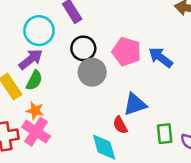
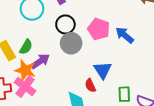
purple arrow: (31, 59) -> (40, 61), moved
blue triangle: (135, 104) -> (103, 70), turned -48
orange star: (35, 111) -> (25, 70), size x1.5

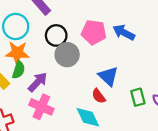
orange star: (25, 70) -> (17, 53), moved
pink cross: (25, 87) -> (41, 107), moved

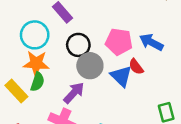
blue triangle: (108, 76) -> (121, 76), moved
purple arrow: (38, 82) -> (74, 93), moved
red semicircle: (99, 96) -> (136, 67), moved

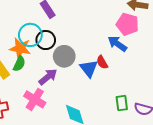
cyan circle: (35, 35) -> (30, 35), moved
pink pentagon: (119, 42) -> (127, 24), moved
black circle: (78, 45) -> (46, 40), moved

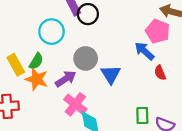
black circle: (46, 40) -> (88, 14), moved
orange star: (20, 48) -> (37, 79), moved
red semicircle: (102, 62) -> (160, 73), moved
pink cross: (35, 99) -> (75, 104), moved

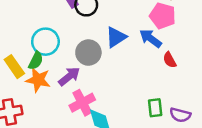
cyan circle: (51, 32) -> (45, 42), moved
blue triangle: (111, 74) -> (116, 37), moved, turned 35
pink cross: (75, 104) -> (82, 103), turned 30

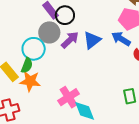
gray circle: (88, 53) -> (49, 32), moved
purple arrow: (69, 76) -> (70, 40), moved

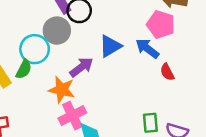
purple arrow: (70, 40) -> (81, 67), moved
orange star: (30, 81) -> (62, 90), moved

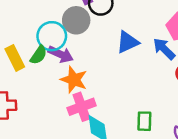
purple arrow: (81, 67) -> (61, 54), moved, turned 55
green rectangle: (150, 123) -> (144, 121), moved

